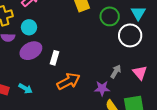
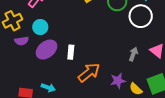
purple star: (102, 88) -> (118, 81), moved

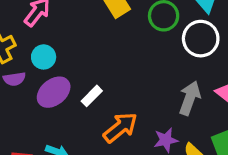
white rectangle: (71, 52) -> (92, 96), turned 40
gray arrow: (133, 54) -> (190, 98), size x1.5

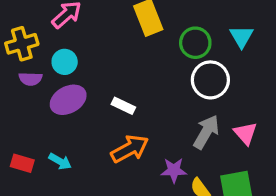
white circle: (201, 39) -> (210, 80), moved
white rectangle: (92, 96) -> (123, 106), moved, turned 60

